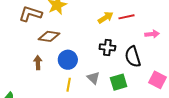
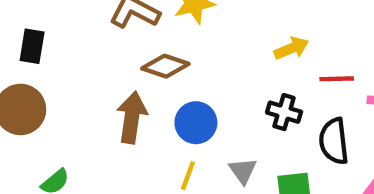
red line: (126, 17) -> (337, 79), moved
brown arrow: (38, 63) -> (132, 117), size x1.6

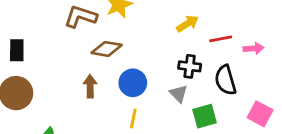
brown arrow: (132, 117) -> (90, 86), size x0.7
gray triangle: (243, 171) -> (179, 94), moved

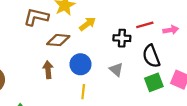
yellow arrow: (188, 24) -> (87, 24), moved
black cross: (190, 66) -> (122, 38), moved
green square: (205, 116) -> (154, 82), moved

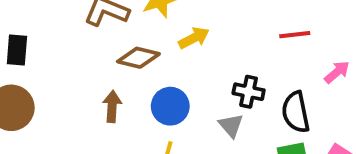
red line: (145, 25) -> (295, 35), moved
pink arrow: (171, 30) -> (337, 72), turned -40
black cross: (122, 38) -> (249, 92), moved

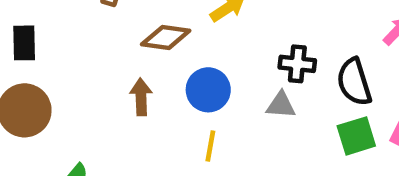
gray triangle: (231, 125) -> (281, 105), turned -40

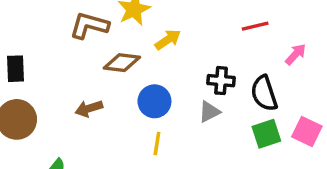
brown arrow: (141, 97) -> (89, 108), moved, turned -104
gray triangle: (281, 105) -> (209, 112), turned -30

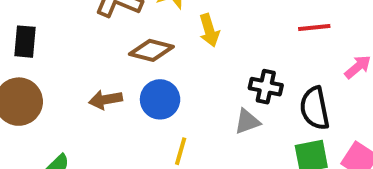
yellow arrow: (168, 40) -> (209, 30), turned 100
blue circle: (154, 101) -> (160, 99), moved

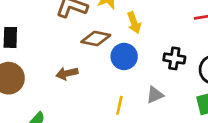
blue circle: (160, 99) -> (124, 56), moved
gray triangle: (247, 122) -> (155, 95), moved

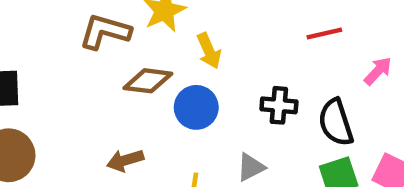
brown arrow: (67, 73) -> (125, 160), moved

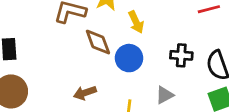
brown diamond: (148, 81) -> (98, 42), turned 64

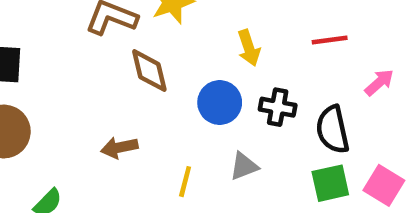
yellow arrow: (136, 22) -> (249, 48), moved
blue circle: (129, 58) -> (220, 103), moved

